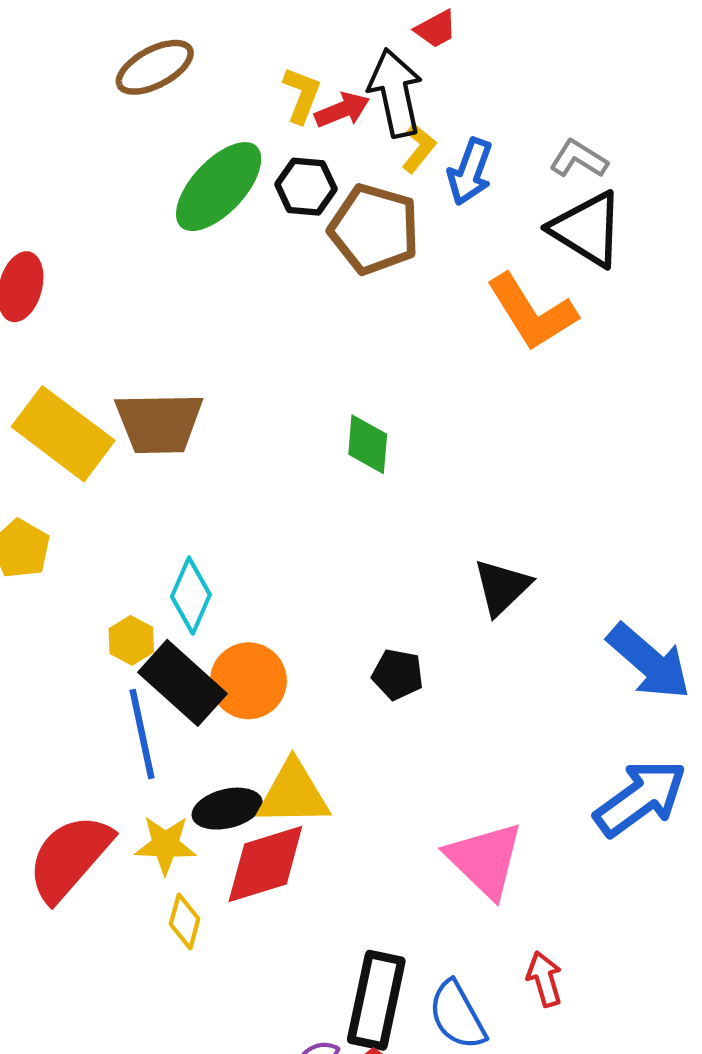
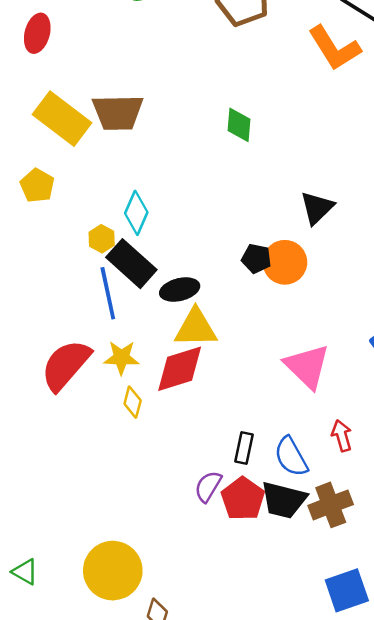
orange circle: (248, 681) -> (285, 262), moved
black ellipse: (227, 809) -> (180, 290), moved
black rectangle: (376, 1000) -> (244, 448), size x0.6

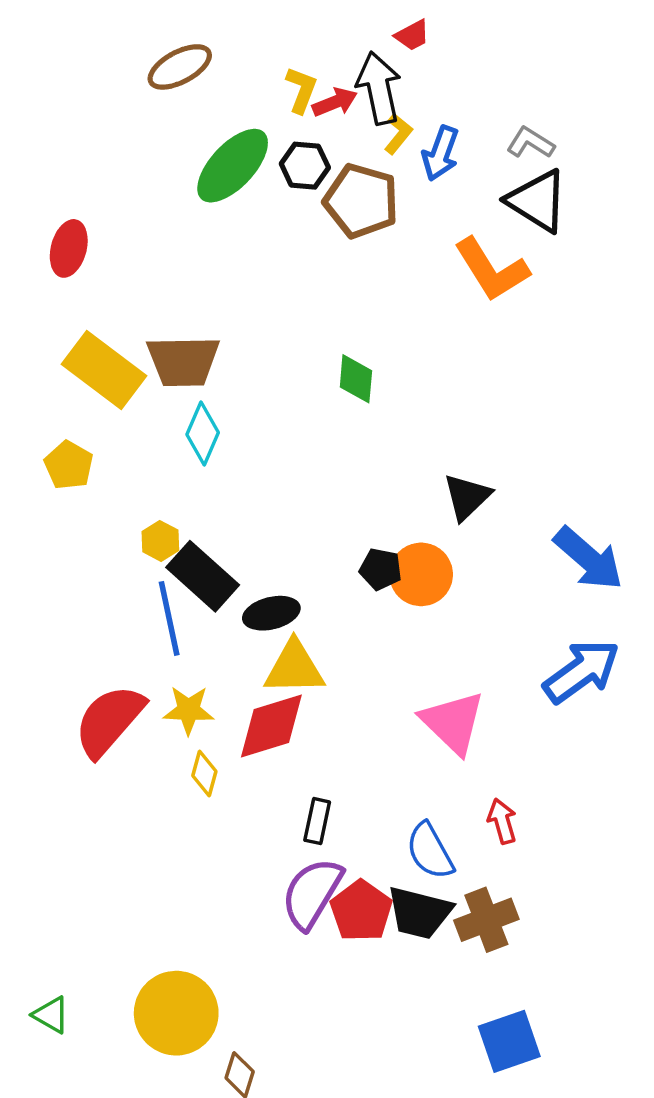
cyan diamond: (136, 213) -> (203, 433), moved
black rectangle: (244, 448) -> (317, 821), moved
purple semicircle: (208, 486) -> (312, 893), size x1.6

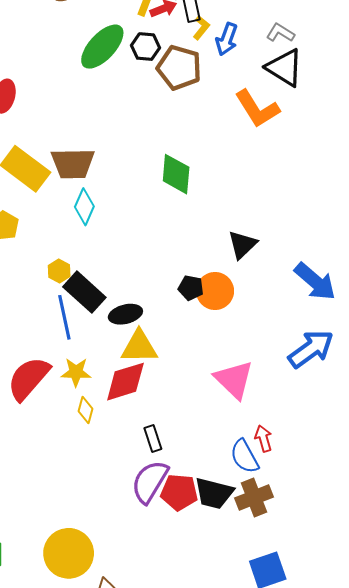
green diamond: (356, 379) -> (176, 174), size x1.4
black rectangle: (317, 821) -> (153, 438), turned -30
blue semicircle: (430, 851) -> (245, 456), moved
red pentagon: (361, 911) -> (179, 492), turned -30

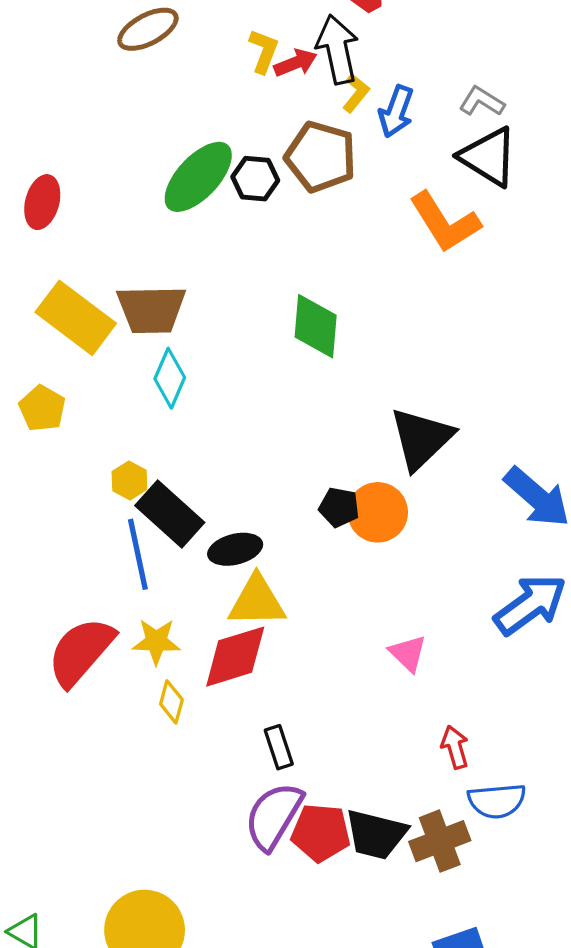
green ellipse: (102, 47) -> (198, 177), moved
black hexagon: (145, 47) -> (255, 179), moved
black triangle: (242, 245) -> (421, 439), size x1.4
pink triangle: (234, 379) -> (408, 653), size x0.6
blue semicircle: (245, 456) -> (497, 801), moved, turned -66

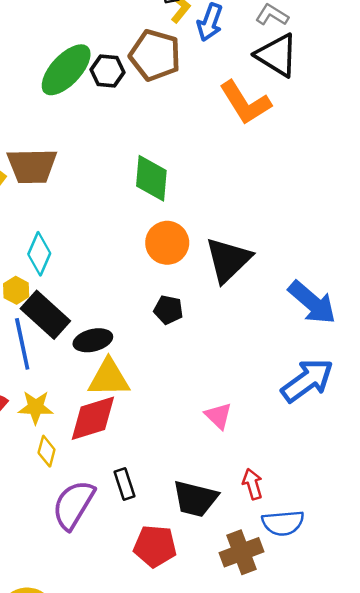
cyan diamond: (170, 378) -> (39, 254), moved
orange circle: (378, 512) -> (167, 243), moved
purple semicircle: (274, 816) -> (73, 505), moved
black trapezoid: (376, 834) -> (195, 499), moved

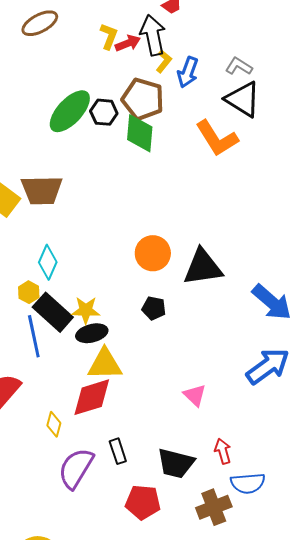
green diamond: (151, 178) -> (140, 133), moved
black triangle: (228, 260) -> (203, 267), turned 36
yellow star: (36, 407) -> (86, 310), moved

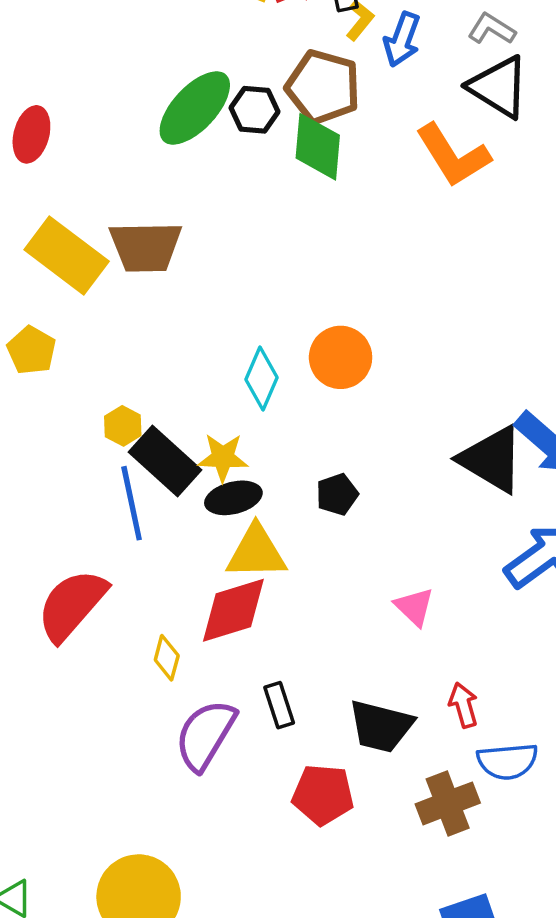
cyan diamond: (48, 262) -> (262, 378), moved
black triangle: (203, 267) -> (492, 459), moved, turned 39
black pentagon: (154, 308) -> (337, 494), moved, turned -30

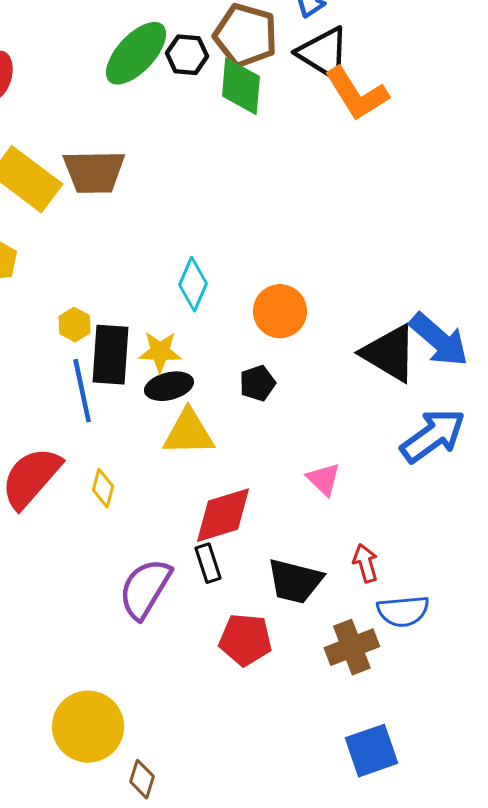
black triangle: (499, 87) -> (323, 53), moved
orange circle: (341, 357) -> (280, 311), moved
black rectangle: (165, 461) -> (111, 355), turned 52
red diamond: (233, 610) -> (223, 515), moved
yellow diamond: (167, 658) -> (103, 488), moved

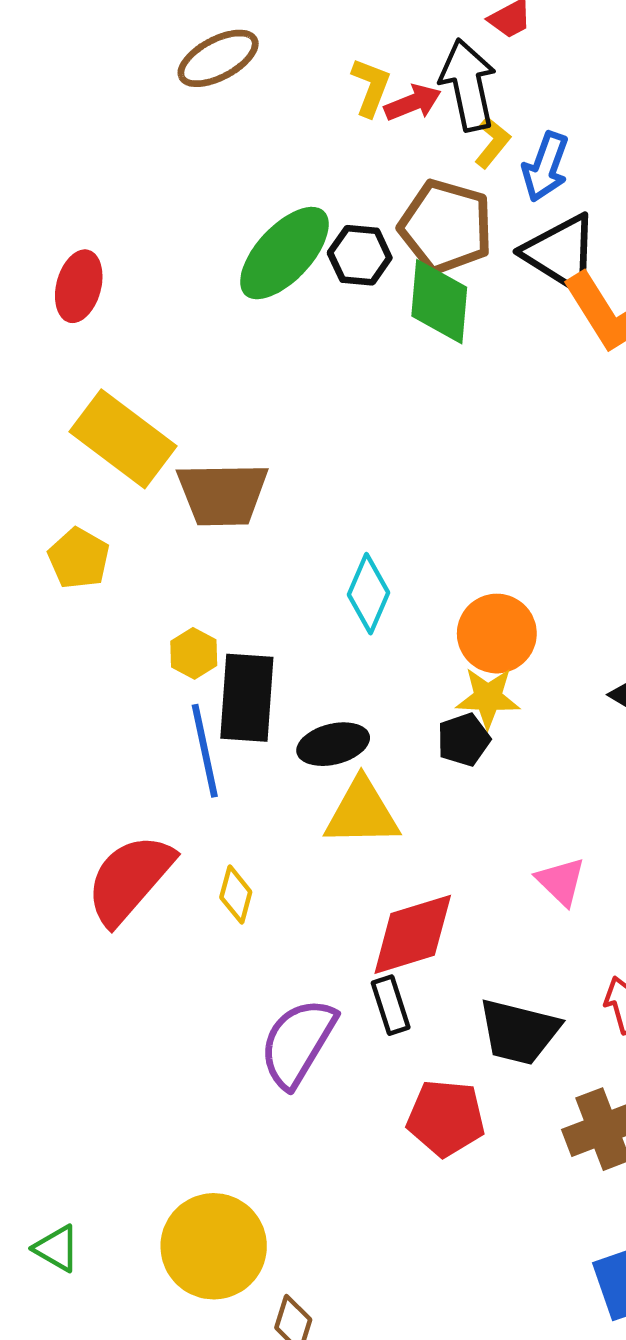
brown trapezoid: (94, 172) -> (223, 494), moved
yellow star: (160, 352) -> (488, 698), moved

